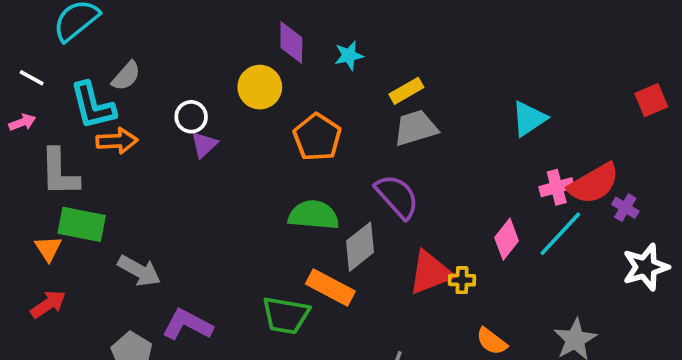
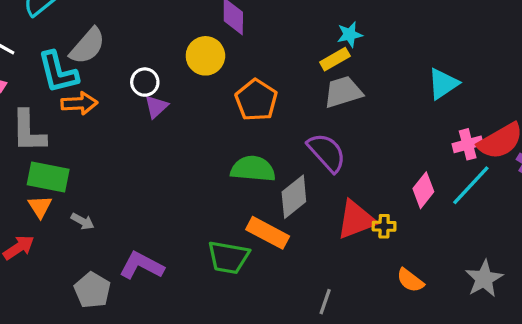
cyan star: (349, 56) -> (350, 35), moved
gray semicircle: (126, 76) -> (87, 46), size x1.4
orange triangle: (48, 249) -> (40, 207), moved
gray arrow: (139, 271) -> (83, 221), moved, size x0.6

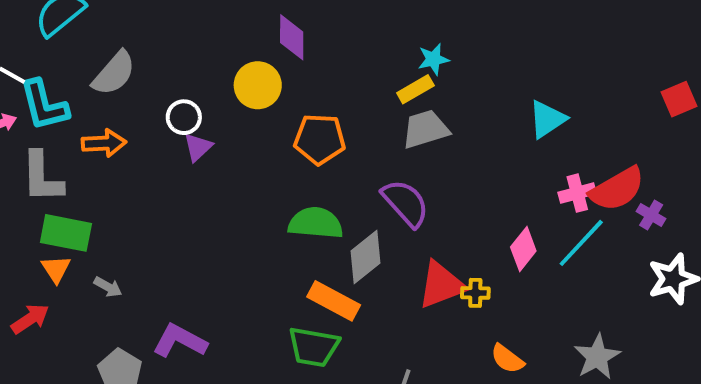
cyan L-shape: (58, 72) -> (44, 105), moved
orange pentagon: (256, 100) -> (320, 139), turned -30
green trapezoid: (228, 257) -> (314, 347), moved

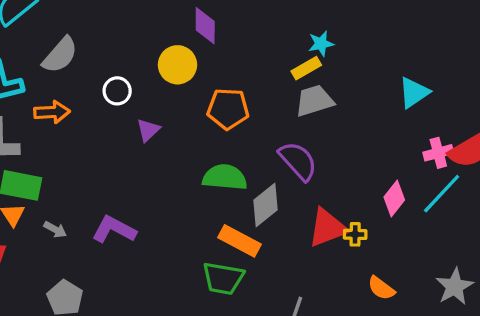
purple triangle: (198, 147) -> (148, 130), moved
purple L-shape: (180, 341) -> (114, 229), moved

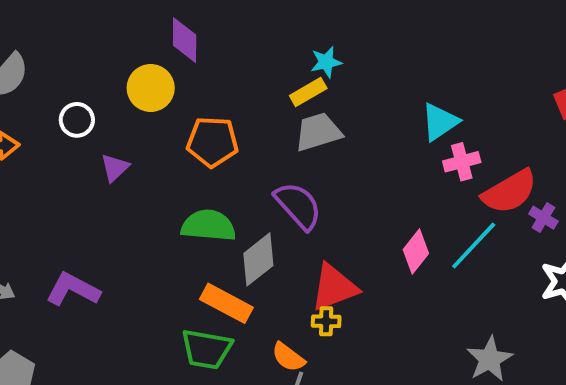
pink cross: (438, 153) -> (462, 162), moved
yellow cross: (355, 234) -> (326, 321), moved
orange semicircle: (381, 288) -> (288, 357), moved

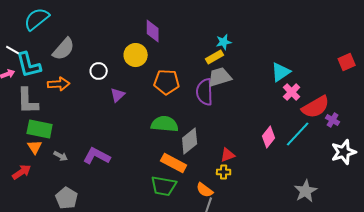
pink cross: (462, 162) -> (292, 92), turned -30
purple semicircle: (298, 206) -> (205, 92), moved, turned -140
red triangle: (334, 287) -> (228, 155), size x0.6

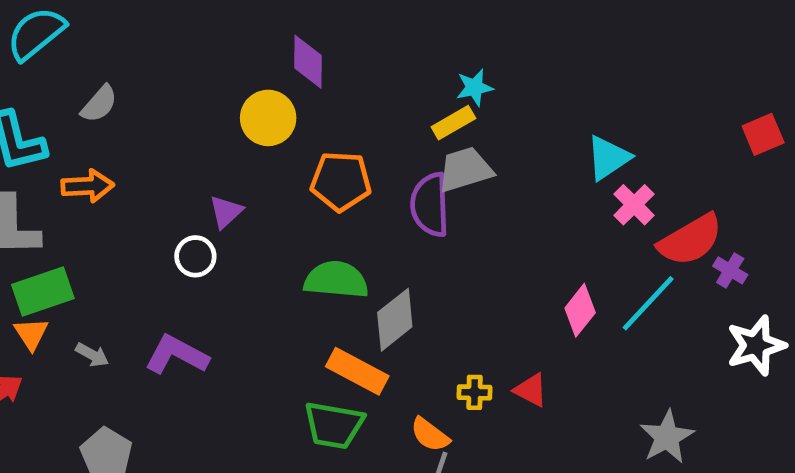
gray semicircle: (64, 49) -> (99, 104), size x0.7
white circle: (99, 71) -> (195, 256), moved
green rectangle: (40, 129) -> (43, 292), turned -30
red triangle: (228, 155) -> (531, 390), moved, turned 49

